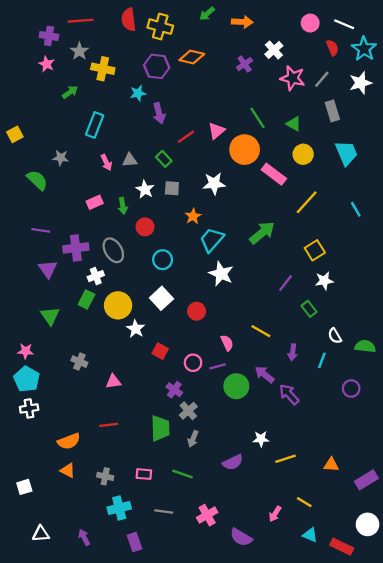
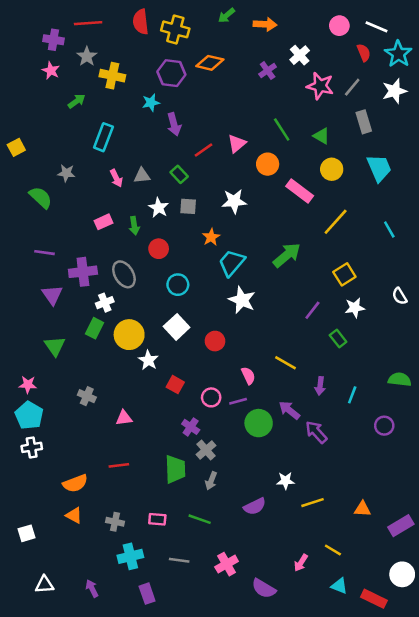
orange circle: (245, 150) -> (268, 164), size x0.7
white semicircle: (335, 336) -> (400, 296), moved

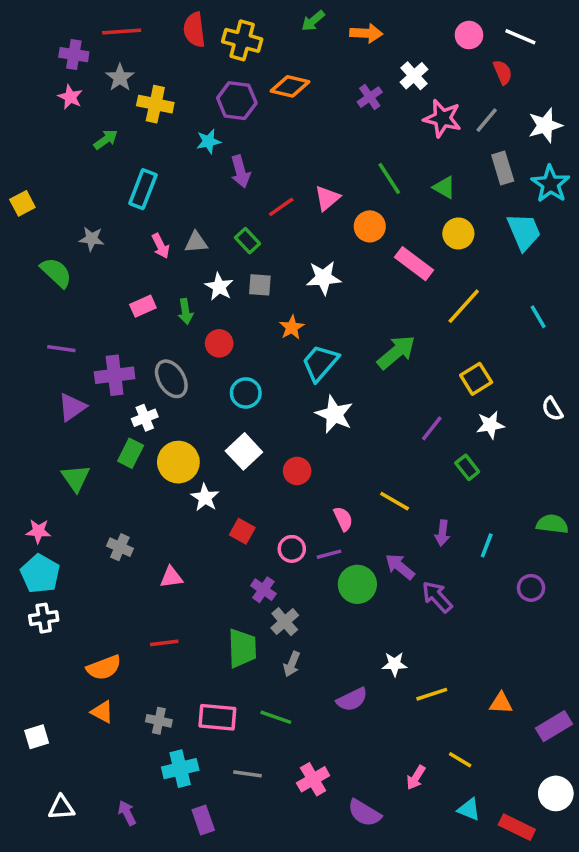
cyan star: (398, 54) -> (550, 184), moved
purple triangle: (52, 295) -> (72, 407), turned 30
pink rectangle: (157, 519) -> (217, 717), size x1.5

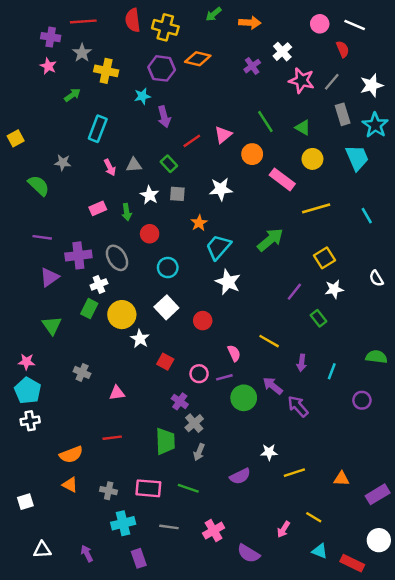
yellow line: (464, 306) -> (316, 208), turned 32

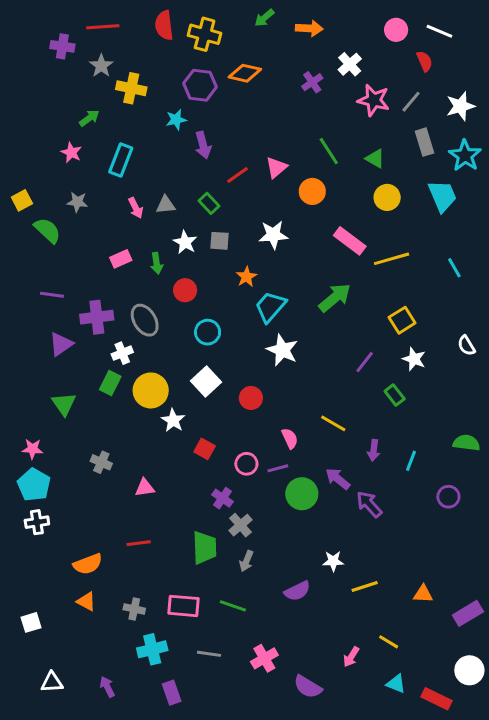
pink star: (48, 66) -> (71, 153), moved
yellow square: (16, 138) -> (22, 200), moved
pink rectangle: (282, 179) -> (350, 241), moved
white star: (334, 289) -> (414, 359), turned 30

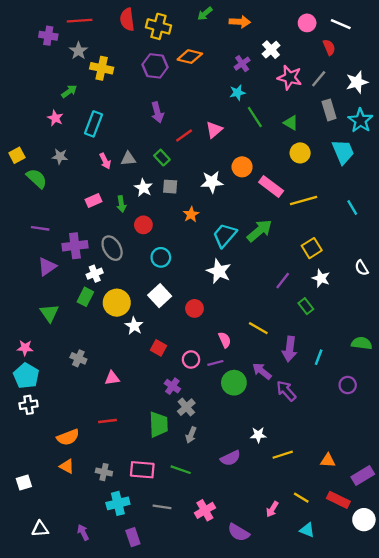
cyan star: (176, 120) -> (237, 93), moved
orange circle: (312, 191) -> (242, 167), moved
cyan trapezoid: (270, 307) -> (225, 235), moved
purple arrow: (374, 450) -> (290, 349), size x1.5
red rectangle: (436, 699) -> (338, 500), moved

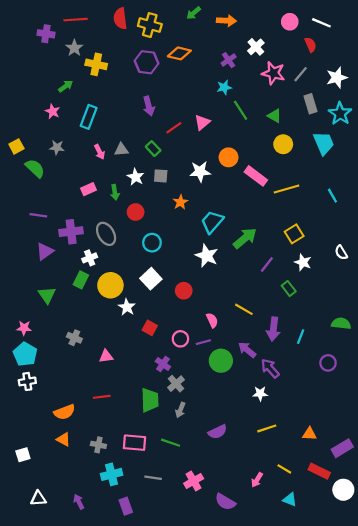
green arrow: (259, 231) -> (245, 238), moved
white star: (258, 435) -> (260, 394), moved

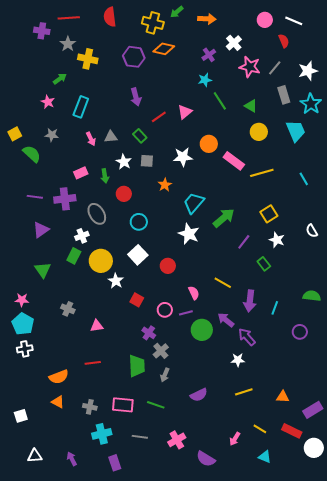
yellow cross: (150, 25) -> (153, 23), moved
purple cross: (71, 232) -> (65, 199), moved

